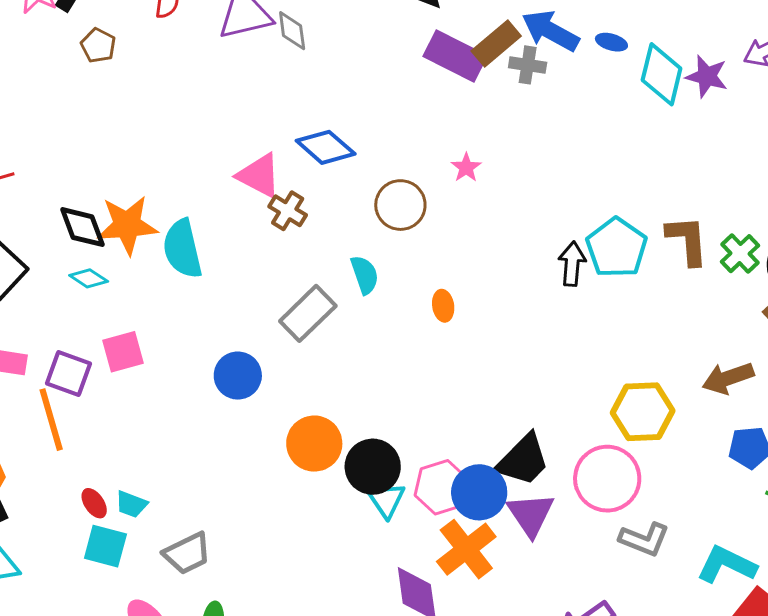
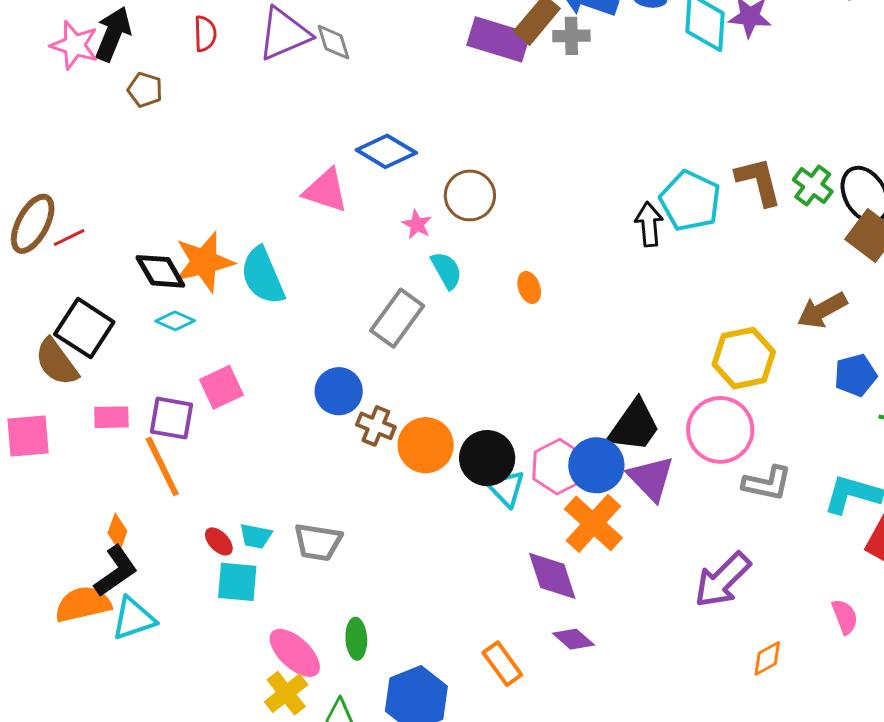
pink star: (466, 168) -> (417, 224), moved
brown cross: (288, 211) -> (376, 426), moved
gray trapezoid: (187, 553) -> (318, 542), moved, turned 45

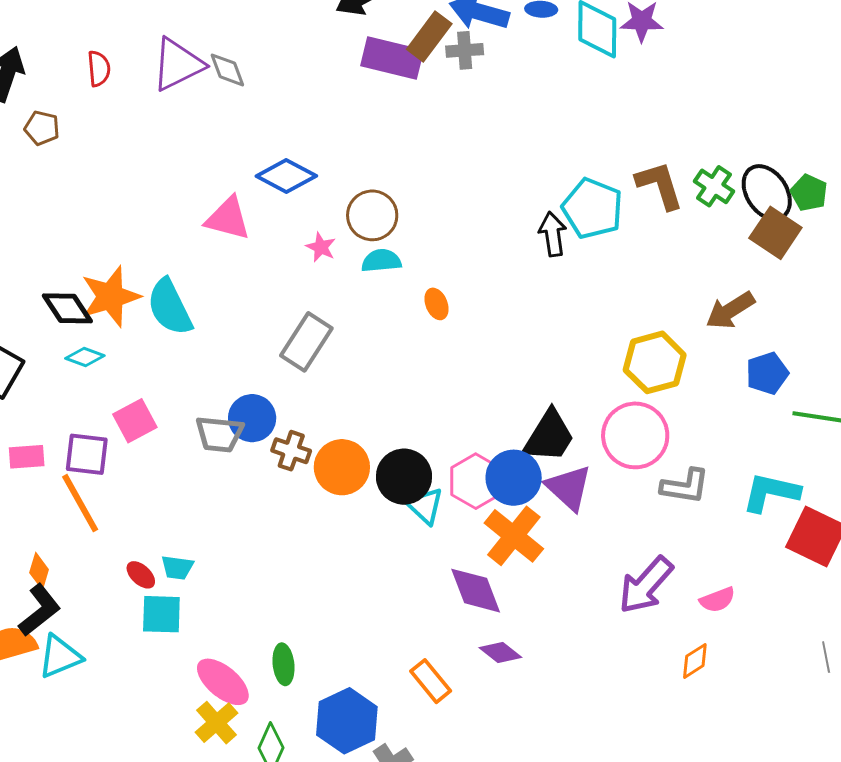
cyan semicircle: (447, 270) -> (381, 261), moved, turned -63
gray trapezoid: (318, 542) -> (219, 434), moved
pink semicircle: (845, 617) -> (717, 600), moved, turned 93

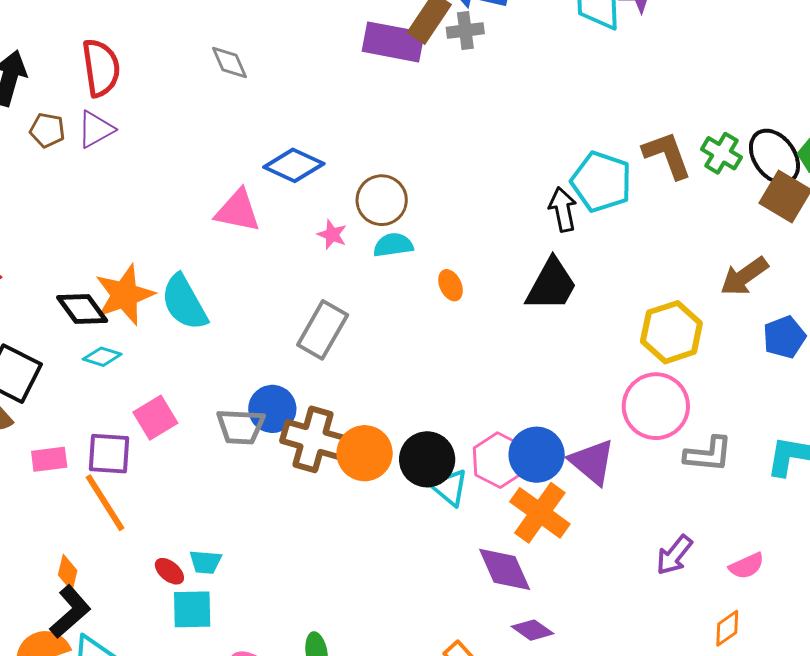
purple triangle: (178, 64) -> (96, 129), moved, size x0.7
red semicircle: (99, 69) -> (101, 68), size x1.6
black trapezoid: (549, 436) -> (551, 285), moved
brown cross: (291, 451) -> (313, 439), size x1.6
purple arrow: (646, 585) -> (674, 555), size x0.7

